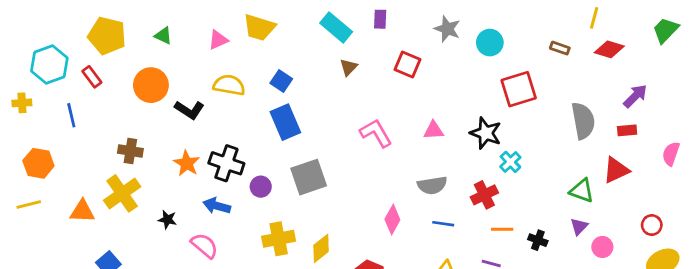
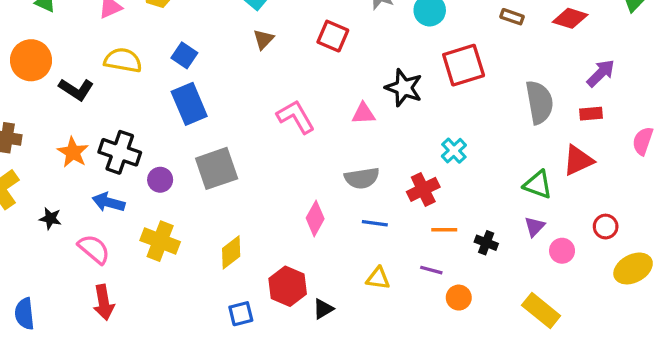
black star: (486, 133) -> (404, 88), moved
red circle: (652, 225) -> (606, 227), moved
yellow cross: (279, 239) -> (160, 241), moved, turned 32

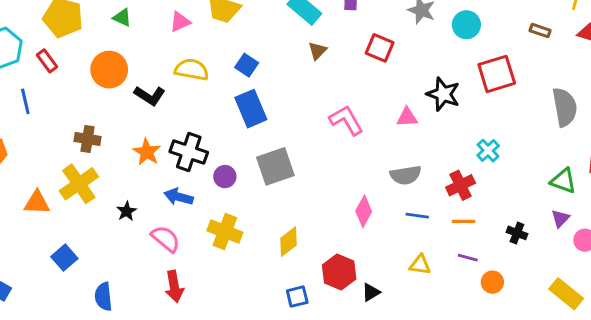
black star: (50, 218) -> (127, 211), turned 30
orange line: (444, 230) -> (463, 221), moved

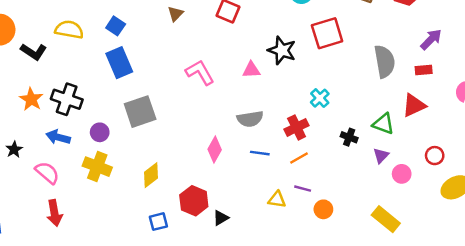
purple circle: (225, 177) -> (100, 132), moved
orange line: (463, 221) -> (299, 158), turned -30
black cross: (517, 233) -> (349, 137), moved
yellow triangle: (420, 265) -> (277, 200), moved

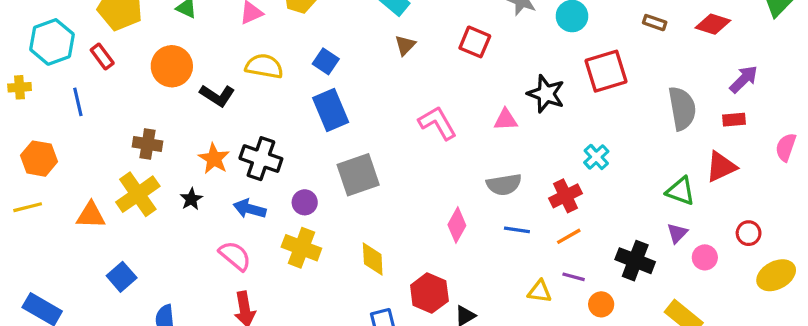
black cross: (349, 137) -> (635, 261), moved, size x1.6
black star: (14, 149) -> (191, 199), moved
yellow diamond: (151, 175) -> (373, 259), turned -55

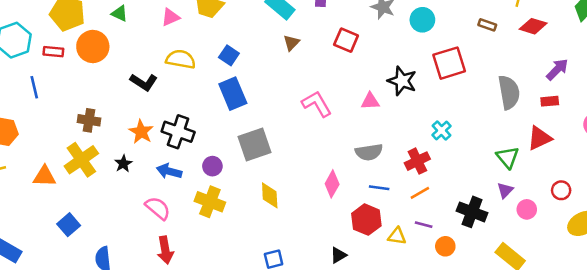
red rectangle: (102, 57) -> (53, 52), turned -48
orange circle: (172, 66) -> (93, 47), moved
green triangle: (681, 191) -> (508, 157), turned 30
yellow diamond: (373, 259) -> (270, 195), moved
red hexagon: (429, 293) -> (366, 220), moved

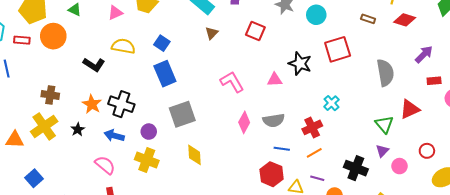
red rectangle: (550, 101) -> (434, 81), moved
pink diamond: (332, 184) -> (244, 122), moved

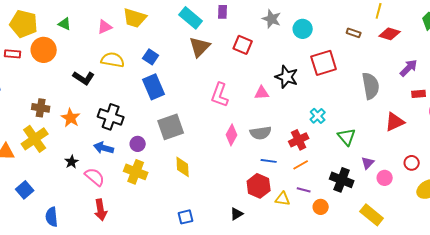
brown triangle: (212, 33) -> (200, 47), size x1.6
pink L-shape: (232, 82) -> (220, 95), turned -130
orange star: (92, 104) -> (71, 118), moved
green triangle: (384, 124) -> (347, 137), moved
black star: (78, 130) -> (72, 162), moved

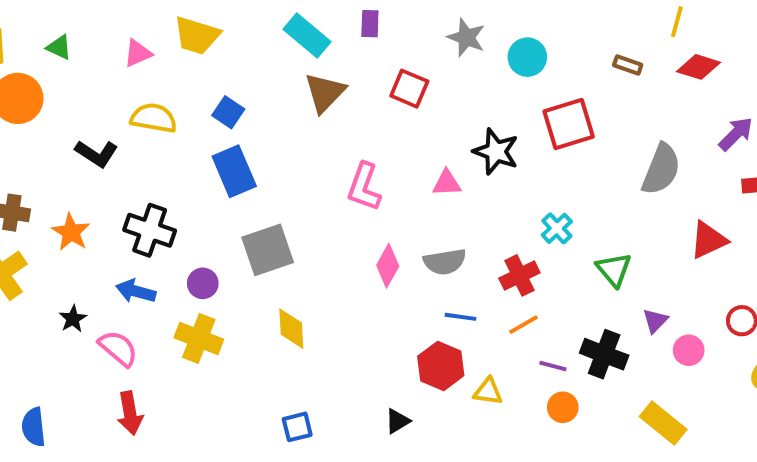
gray semicircle: (371, 86) -> (661, 169), turned 32
purple line: (304, 190) -> (553, 366), moved

